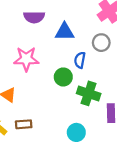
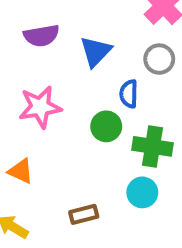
blue triangle: (64, 32) -> (96, 51), turned -36
brown rectangle: (24, 124) -> (84, 214), moved
cyan circle: (76, 132) -> (142, 192), moved

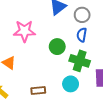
gray circle: (159, 59) -> (82, 15), moved
blue semicircle: (129, 94) -> (82, 35), moved

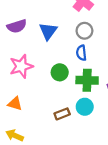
gray circle: (82, 15) -> (84, 31), moved
brown rectangle: (38, 91) -> (62, 114), moved

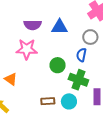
purple semicircle: (17, 26) -> (33, 25), moved
blue triangle: (48, 31) -> (59, 27), turned 36

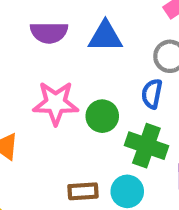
pink star: (27, 49) -> (56, 103), moved

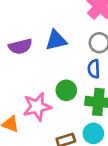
pink star: (56, 103) -> (37, 107), moved

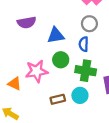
blue triangle: (56, 40) -> (56, 35), moved

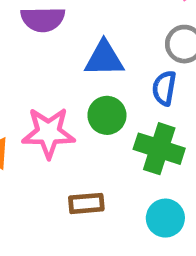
cyan circle: (80, 95) -> (165, 218), moved

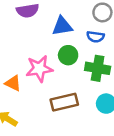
blue semicircle: (164, 88) -> (95, 37), turned -84
brown rectangle: (86, 203) -> (64, 102), size x1.5

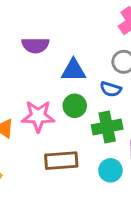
green cross: (98, 68) -> (107, 127), turned -30

